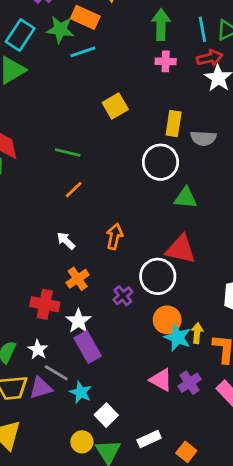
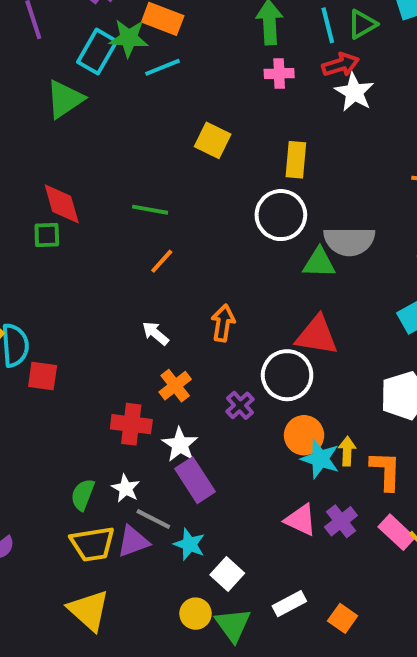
cyan rectangle: (20, 35) -> (97, 52), moved
yellow square: (115, 106) -> (213, 140), turned -30
gray semicircle: (203, 138) -> (349, 241), moved, size x1.4

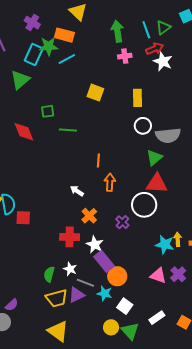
white circle: (281, 215) -> (143, 126), moved, size x0.7
green square: (47, 235) -> (48, 111), moved
orange line: (162, 261) -> (98, 161), moved, turned -32
green triangle: (319, 263) -> (154, 158), moved, turned -36
orange circle: (304, 435) -> (117, 276), moved

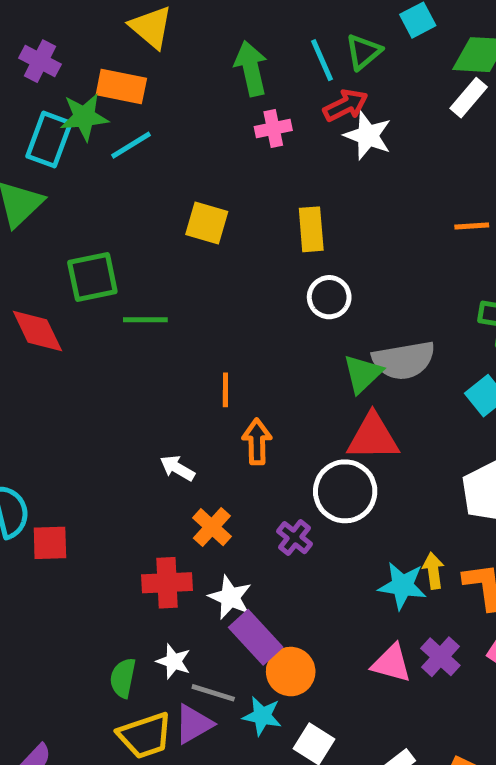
green square: (48, 111) -> (92, 277), size x1.5
gray semicircle: (168, 135) -> (404, 360), moved

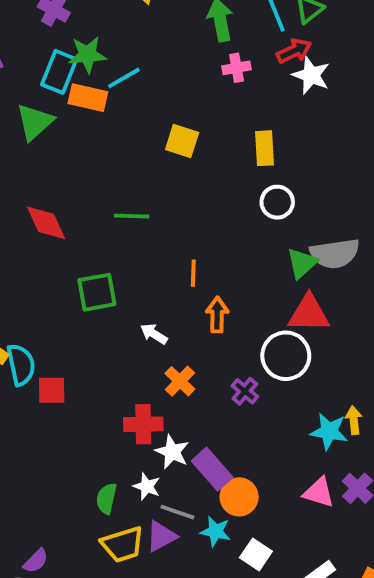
orange rectangle: (121, 87) -> (88, 98), moved
green square: (92, 277) -> (97, 292), moved
white star: (230, 597) -> (172, 452), moved

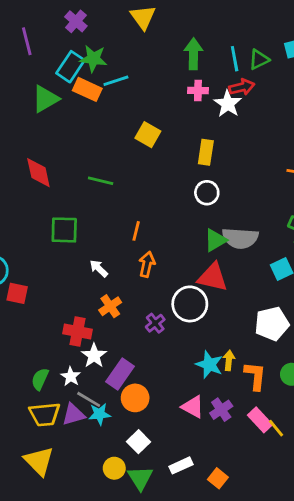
white star: (311, 75) -> (228, 104), moved
purple rectangle: (212, 469) -> (120, 374), turned 64
cyan star: (216, 531) -> (99, 414), moved, turned -30

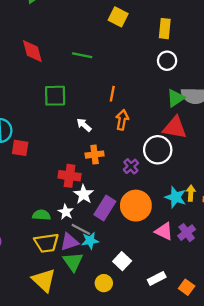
orange cross: (110, 306) -> (95, 155), turned 30
green semicircle: (40, 379) -> (41, 215), turned 72
orange circle: (135, 398) -> (136, 206), moved, size x1.4
green triangle: (140, 478) -> (73, 262), moved

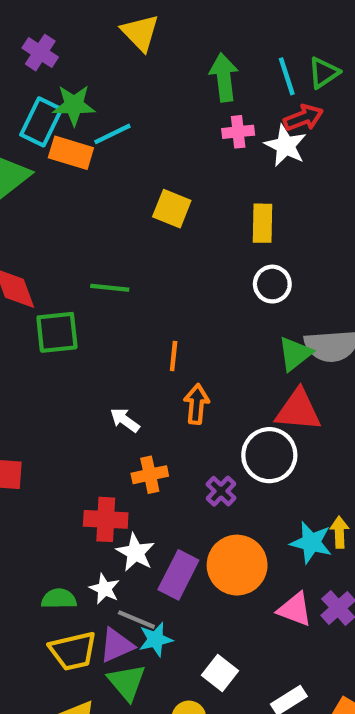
green square: (55, 96) -> (57, 332), moved

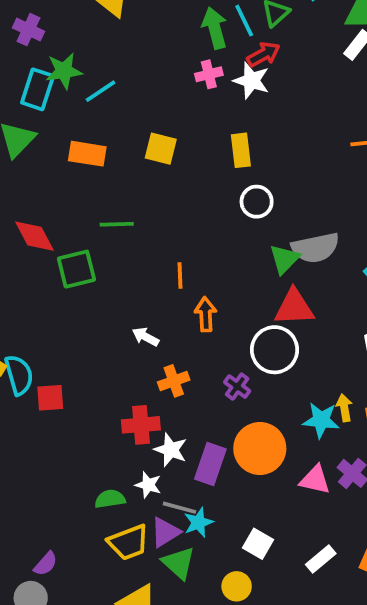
green arrow: (224, 77) -> (215, 28), moved
orange rectangle: (71, 153) -> (87, 154), moved

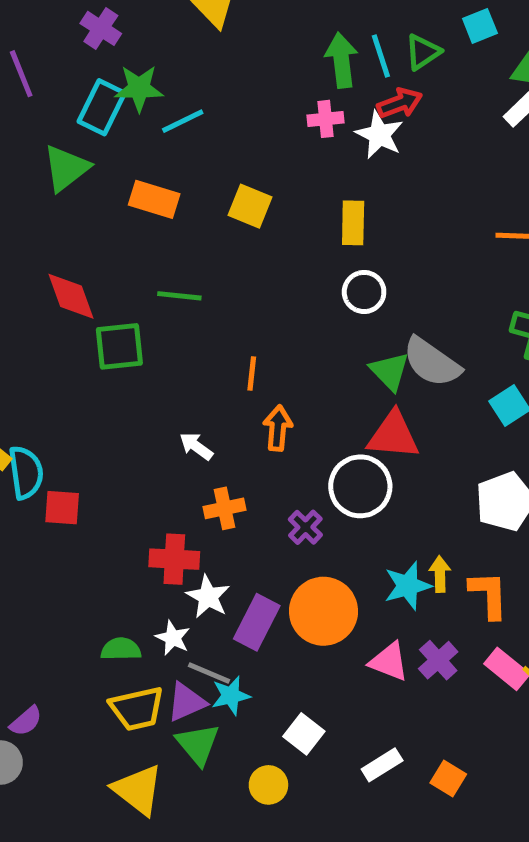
gray semicircle: (315, 248) -> (432, 362), turned 39
green triangle: (284, 259) -> (390, 371), turned -36
cyan star: (321, 420) -> (408, 586), turned -30

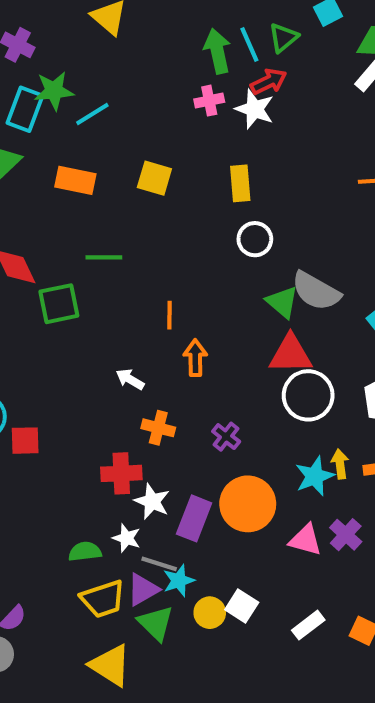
white circle: (360, 486) -> (308, 395), moved
orange cross: (225, 508) -> (158, 428), turned 32
yellow circle: (268, 785) -> (210, 613), moved

